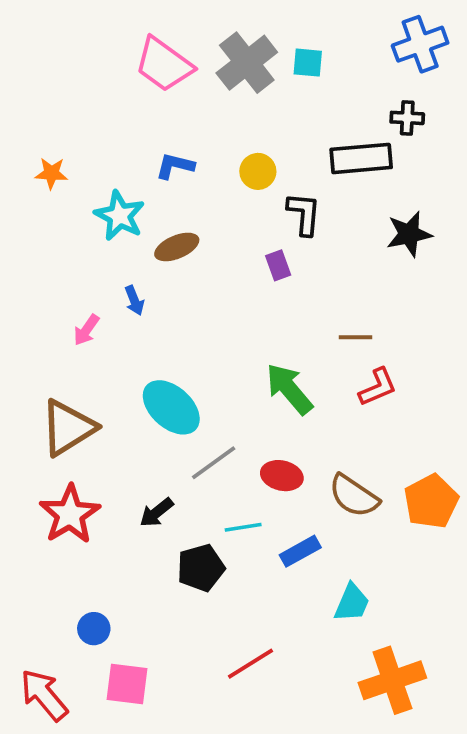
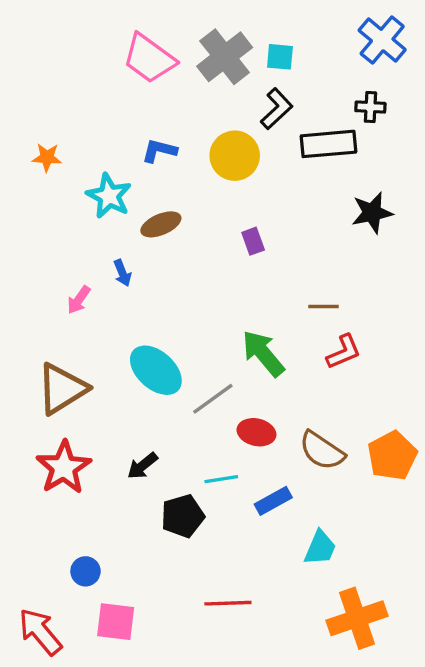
blue cross: (420, 44) -> (382, 40), turned -30
yellow circle: (258, 171) -> (235, 156), size x1.5
black L-shape: (304, 214) -> (277, 109), moved, turned 42
gray line: (214, 463) -> (213, 399), moved
red line: (250, 664) -> (228, 603), turned 30

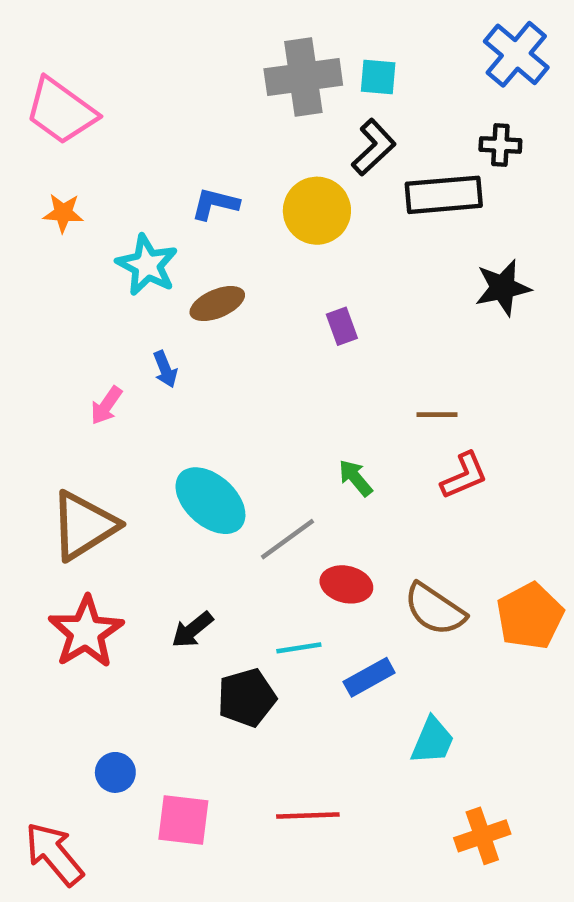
gray cross: (225, 57) -> (303, 77), turned 30
pink trapezoid: (149, 58) -> (61, 111), moved
green arrow: (263, 353) -> (355, 478), size x0.6
orange cross: (357, 618) -> (482, 836), size x0.7
pink square: (116, 622) -> (183, 820), moved

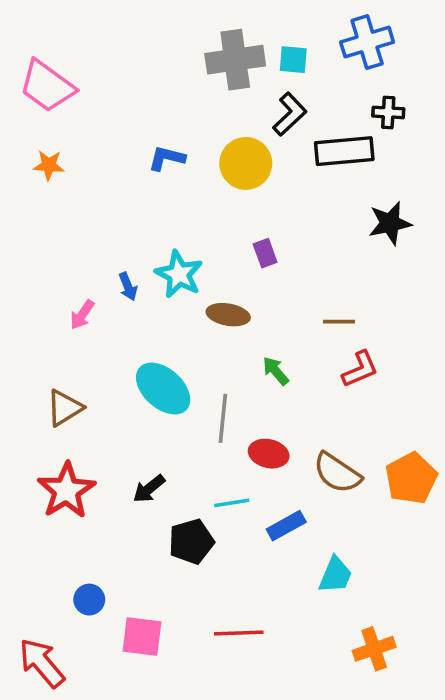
blue cross: (516, 54) -> (367, 42), moved, turned 33
cyan star: (147, 265) -> (179, 274), moved
brown ellipse: (217, 304) -> (228, 315), moved, turned 33
brown triangle: (84, 526) -> (65, 408), size x0.7
gray line: (287, 539) -> (223, 418), turned -48

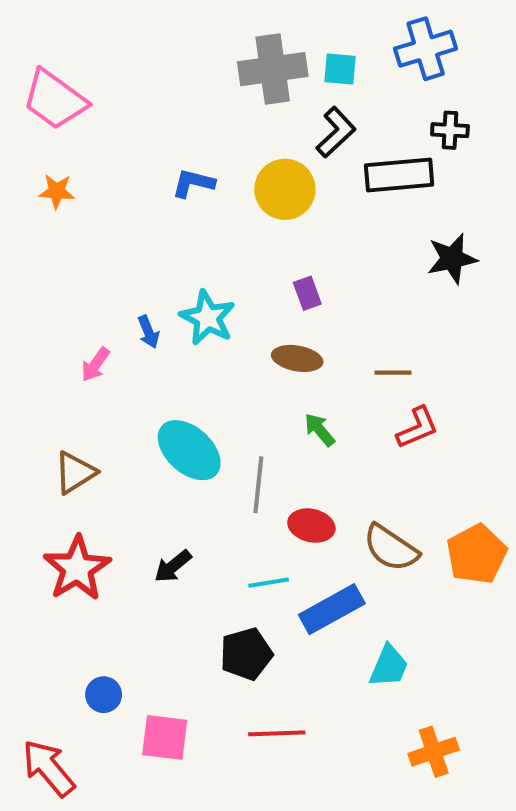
brown ellipse: (228, 315) -> (297, 358), moved
blue rectangle: (286, 526) -> (332, 609), size x1.4
black pentagon: (191, 542) -> (246, 654), moved

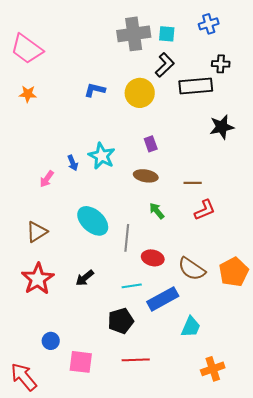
blue cross: (426, 49) -> (209, 24), size x0.7

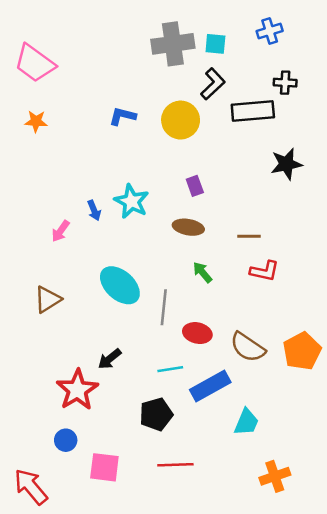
red L-shape: (205, 210) -> (264, 271), turned 35
red star: (38, 279) -> (77, 390), moved

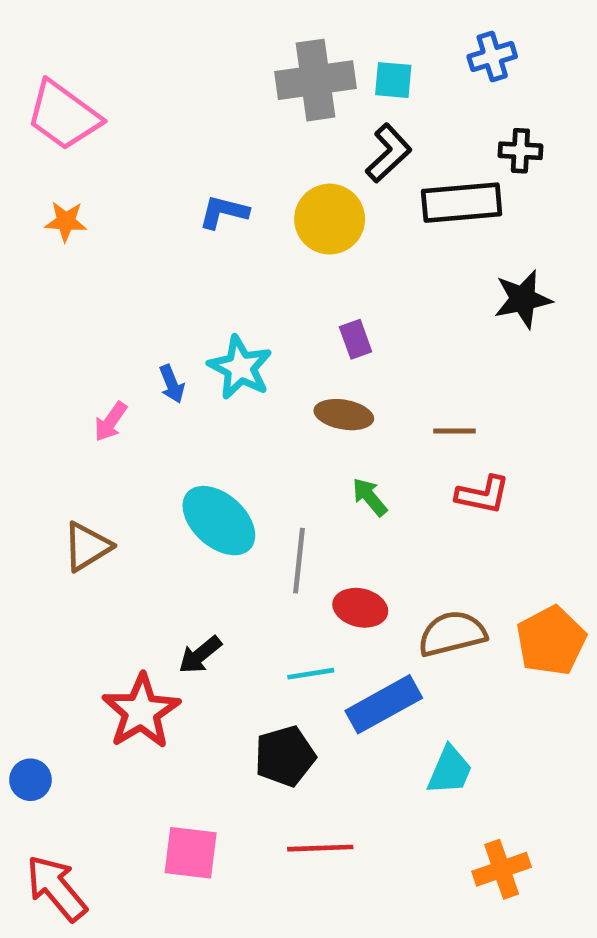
brown semicircle: (248, 347) -> (452, 634), turned 132
blue circle: (66, 440) -> (30, 780), moved

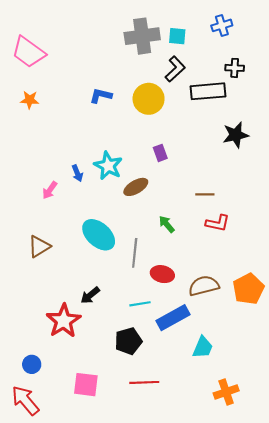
brown ellipse: (344, 415) -> (136, 187), moved, turned -40
blue circle: (30, 780) -> (32, 364), moved

